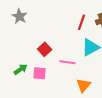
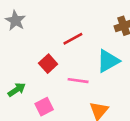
red line: (82, 22) -> (73, 39), moved, turned 42
pink square: (40, 73) -> (44, 107), moved, turned -32

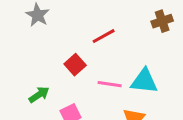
cyan triangle: (108, 61) -> (144, 81), moved, turned 35

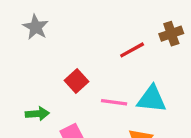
red line: (104, 36) -> (132, 50), moved
green arrow: (39, 95) -> (37, 114), turned 30

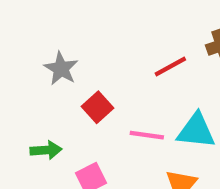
gray star: (36, 27) -> (61, 69), moved

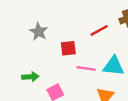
red square: (97, 107) -> (68, 48), moved, turned 35

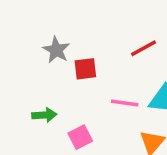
red square: (68, 48) -> (85, 69), moved

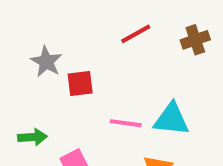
red line: (144, 48) -> (136, 34), moved

